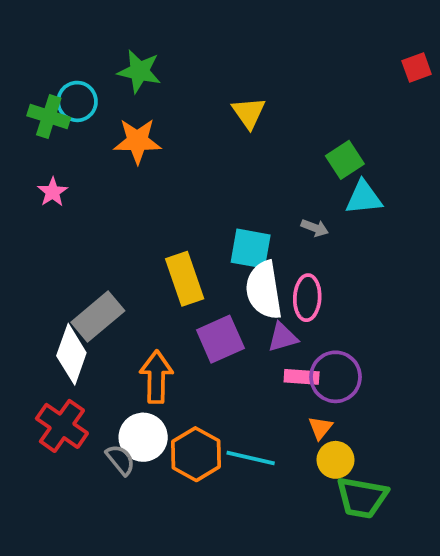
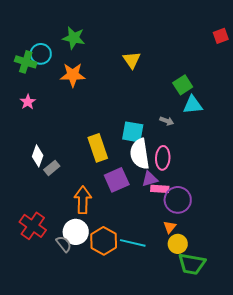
gray rectangle: (98, 316) -> (52, 168), size x0.6
white diamond: (71, 354) -> (38, 156), moved, size x0.7
pink rectangle: (302, 377) -> (160, 189), moved

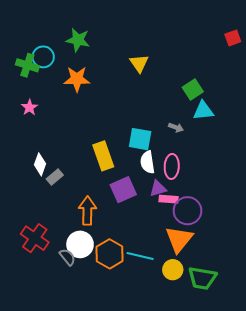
white semicircle: (140, 154) -> (147, 162), size x0.7
orange triangle: (170, 227) -> (179, 239), size x2.0
yellow circle: (178, 244) -> (173, 270), moved

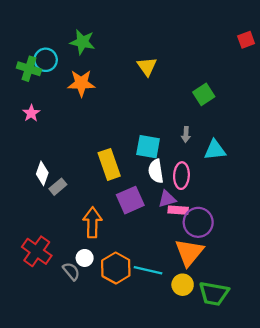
cyan triangle: (203, 111) -> (215, 150), moved
gray arrow: (176, 127) -> (186, 134), turned 72
white circle: (80, 244) -> (85, 258), size x0.6

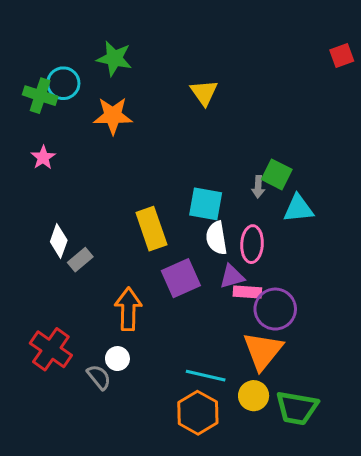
green square: (204, 94) -> (277, 174), moved, turned -30
orange hexagon: (116, 268) -> (198, 413), moved

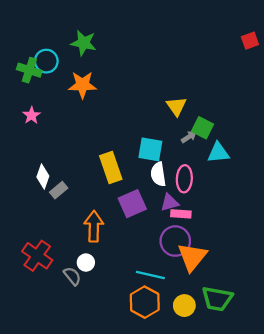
yellow triangle: (204, 93) -> (176, 106), moved
gray arrow: (258, 187) -> (189, 137), turned -126
purple circle: (275, 309) -> (175, 241), moved
yellow circle: (254, 396) -> (184, 306), moved

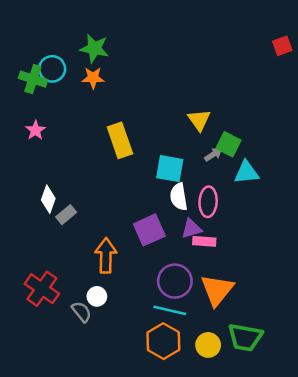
orange star: (82, 85) -> (93, 78), moved, size x0.7
yellow rectangle: (111, 167) -> (120, 140), moved
purple circle: (175, 241) -> (175, 281), moved

